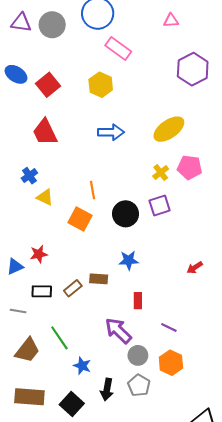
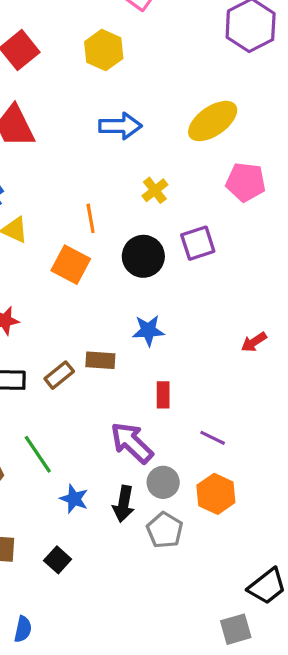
yellow cross: (161, 173) -> (155, 190), moved
black arrow: (107, 390) -> (124, 504), moved
black square: (72, 404) -> (58, 560), size x0.7

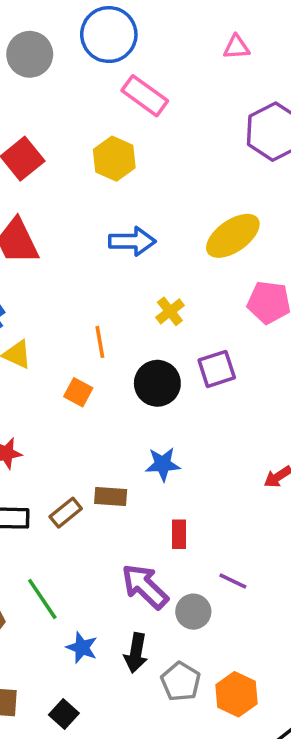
orange square: (71, 265) -> (78, 392), size x0.7
gray circle: (163, 482) -> (193, 612), moved
orange hexagon: (216, 494) -> (236, 694), moved

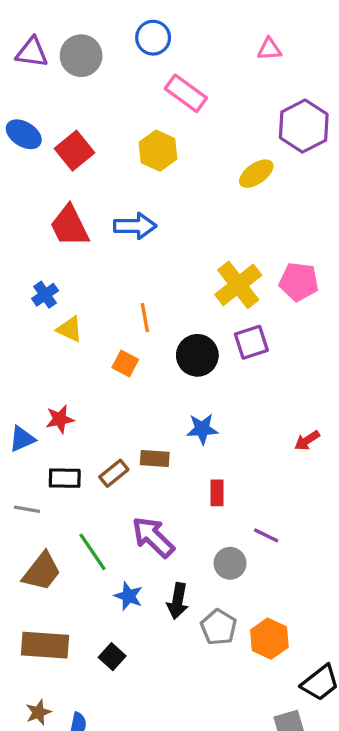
blue circle: (109, 35) -> (153, 38), size x0.7
yellow ellipse: (233, 236) -> (256, 174), moved, size x0.7
blue arrow: (132, 241) -> (135, 226), moved
yellow cross: (170, 311) -> (238, 285), moved, size x1.8
purple arrow: (145, 586) -> (153, 537), moved

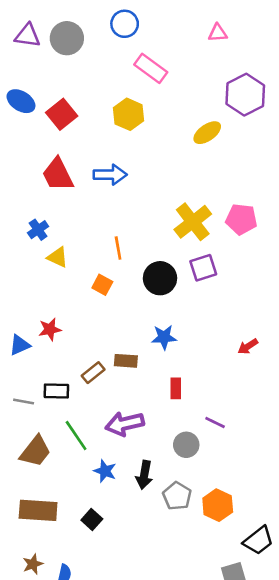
black rectangle: (65, 478) -> (56, 391), moved
purple arrow: (153, 537) -> (125, 424), turned -57

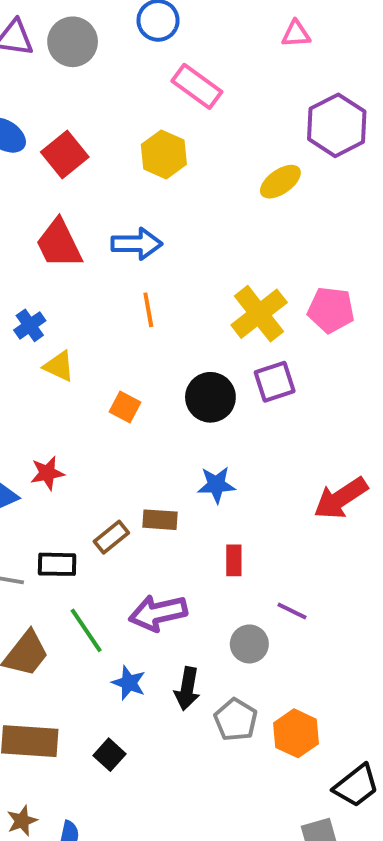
orange line: (118, 248) -> (148, 310), moved
red arrow: (248, 346) -> (341, 498), size x1.8

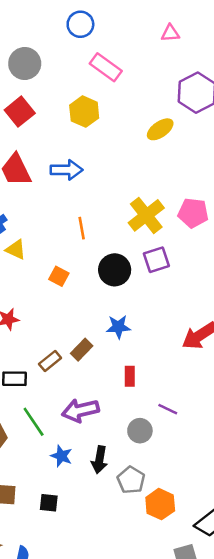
gray circle: (73, 42) -> (25, 64), moved
orange line: (148, 310) -> (82, 228), moved
brown rectangle: (160, 520) -> (82, 350), turned -50
orange hexagon: (296, 733) -> (160, 504), moved
black square: (109, 755) -> (49, 503), turned -36

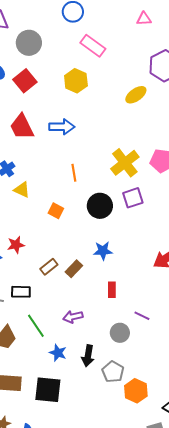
brown rectangle: (50, 361) -> (49, 267), moved
purple arrow: (80, 410) -> (73, 317), size x0.7
black square: (49, 503) -> (48, 390), size x1.8

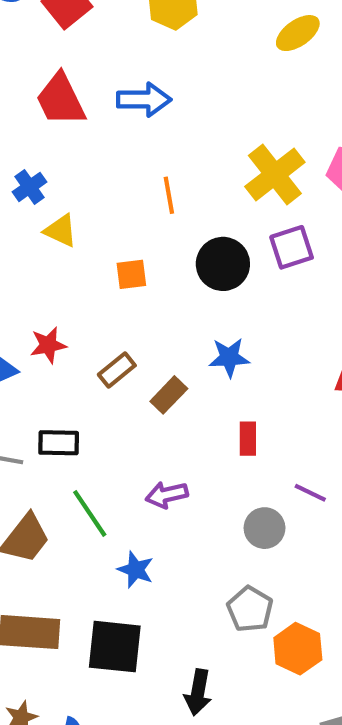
orange square: (56, 211) -> (131, 274), turned -35
brown rectangle: (49, 267) -> (117, 370), moved
black arrow: (88, 356) -> (198, 692), moved

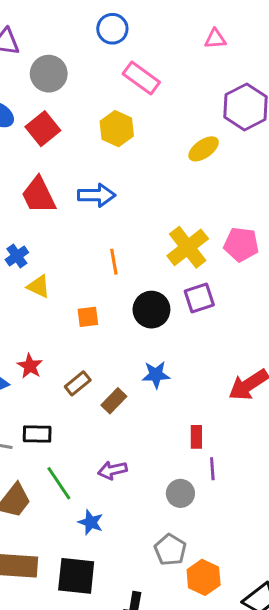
red star: (48, 345) -> (30, 366), turned -30
red rectangle: (248, 439) -> (196, 437), moved
purple line: (310, 493) -> (212, 469), turned 60

